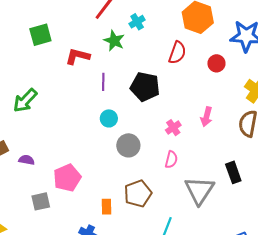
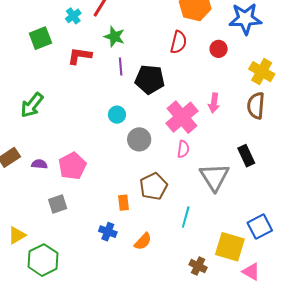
cyan cross: (137, 22) -> (73, 16), moved
purple line: (103, 82) -> (121, 67), moved
pink cross: (173, 128) -> (182, 117), size x2.0
pink pentagon: (67, 178) -> (72, 166), moved

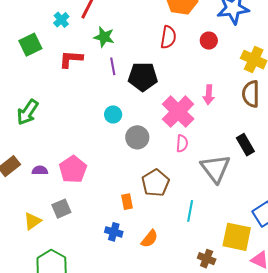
yellow triangle: (17, 235) -> (32, 221), moved

